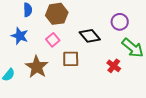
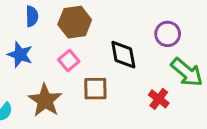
black diamond: (90, 36) -> (123, 55), turned 30

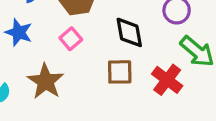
brown square: (95, 89) -> (120, 72), moved
red cross: (159, 99) -> (167, 80), size x1.4

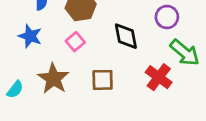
brown square: (120, 72) -> (103, 80), moved

